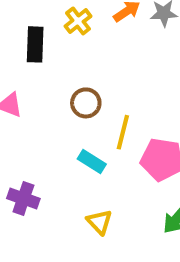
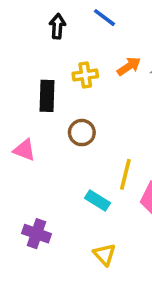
yellow cross: (78, 21) -> (85, 75), turned 30
brown circle: (86, 103) -> (82, 133), moved

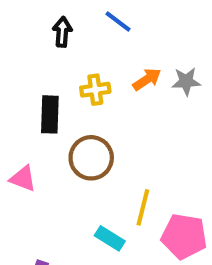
brown circle: (82, 133) -> (91, 158), size x1.4

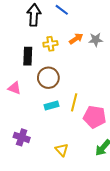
black arrow: (62, 32) -> (34, 15), size x1.5
cyan rectangle: (110, 238) -> (51, 105), moved, turned -48

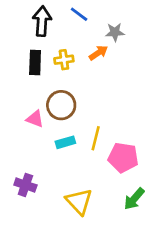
gray star: (96, 40) -> (115, 32), moved
black rectangle: (28, 56) -> (35, 62), moved
pink triangle: (14, 88) -> (35, 119), moved
yellow triangle: (62, 150) -> (79, 202), size x1.5

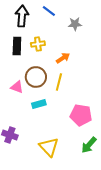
orange arrow: (98, 53) -> (63, 58), moved
yellow line: (96, 138) -> (59, 82), moved

